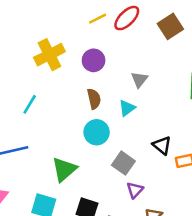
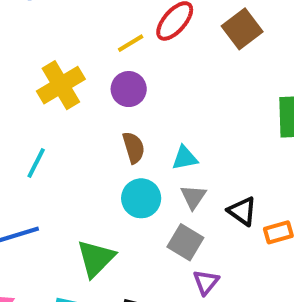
yellow line: (98, 19) -> (131, 43), moved
gray triangle: (139, 80) -> (193, 197), moved
cyan triangle: (127, 108) -> (185, 158), turned 30

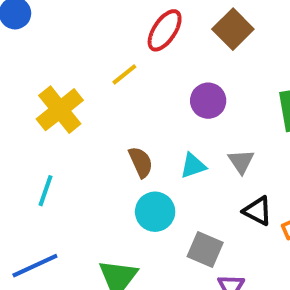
yellow line: (131, 43) -> (124, 74), moved
purple circle: (129, 89) -> (208, 101), moved
gray triangle: (193, 197) -> (241, 161), moved

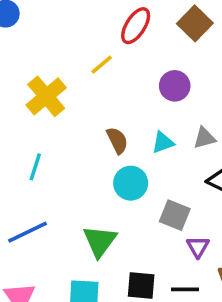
gray triangle: (241, 161) -> (204, 138), turned 50

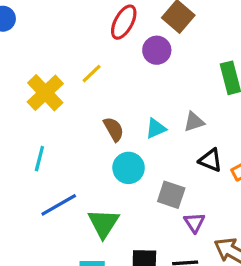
yellow line: (102, 65) -> (92, 74), moved
purple circle: (175, 86) -> (157, 50), moved
blue line: (27, 232) -> (59, 205), moved

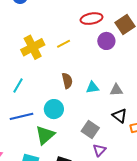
red ellipse: (124, 22) -> (92, 19), turned 35
cyan circle: (129, 168) -> (54, 109), moved

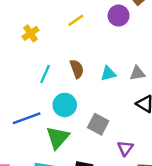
yellow line: (64, 44) -> (76, 20), moved
yellow cross: (33, 47) -> (31, 33), size x0.6
cyan line: (18, 86) -> (45, 74), moved
gray square: (90, 130) -> (98, 124), moved

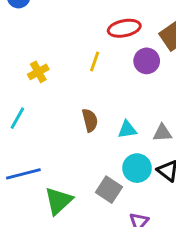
yellow line: (76, 20) -> (95, 61), turned -42
cyan line: (45, 74) -> (17, 118), moved
cyan circle: (65, 105) -> (137, 168), moved

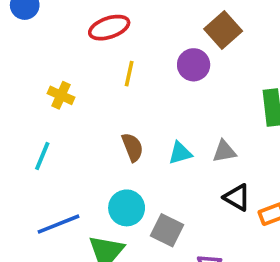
red ellipse: (124, 28) -> (109, 28), moved
yellow cross: (38, 72) -> (61, 95), turned -30
cyan circle: (137, 168) -> (127, 208), moved

